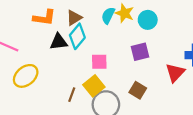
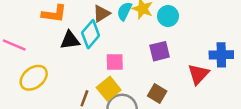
brown triangle: (74, 18) -> (101, 14), moved

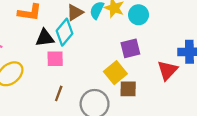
pink square: (115, 62) -> (55, 59), moved
yellow square: (109, 89) -> (115, 73), moved
brown square: (157, 94) -> (128, 89), turned -30

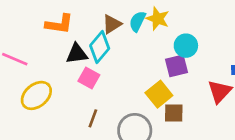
cyan circle: (139, 15) -> (186, 46), moved
pink square: (55, 59) -> (89, 78), turned 30

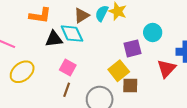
cyan circle: (186, 46) -> (153, 32), moved
cyan diamond: (100, 47) -> (72, 34), turned -65
pink square: (89, 78) -> (68, 68), moved

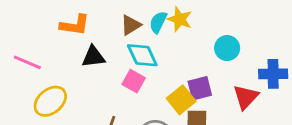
cyan diamond: (72, 34) -> (142, 55), moved
purple square: (132, 48) -> (200, 88), moved
pink square: (68, 68) -> (134, 81), moved

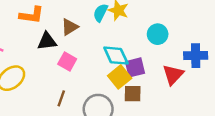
brown triangle: (131, 25) -> (70, 27), moved
cyan diamond: (142, 55) -> (116, 56), moved
pink square: (134, 81) -> (67, 61), moved

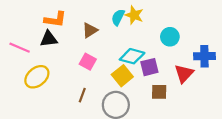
black triangle: (47, 41) -> (49, 39), moved
cyan diamond: (116, 56) -> (132, 56), turned -50
yellow square: (120, 77) -> (122, 76), moved
brown square: (133, 94) -> (159, 92), moved

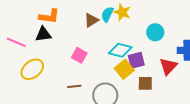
brown triangle: (90, 30) -> (91, 20), moved
yellow square: (122, 76) -> (124, 69), moved
brown line: (82, 95) -> (74, 86), turned 64

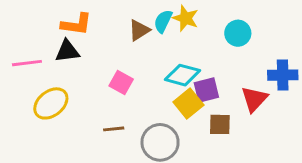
cyan circle: (155, 32) -> (238, 33), moved
pink line: (16, 42) -> (27, 63), turned -30

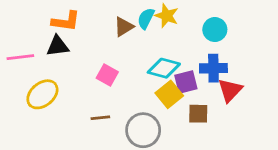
blue cross: (283, 75) -> (213, 68), moved

